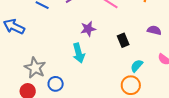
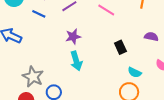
purple star: (88, 29) -> (73, 37), moved
cyan semicircle: (137, 66) -> (135, 72), turned -104

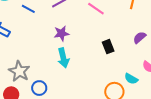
purple semicircle: (151, 37) -> (140, 38), turned -56
cyan semicircle: (135, 72) -> (131, 79), moved

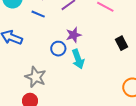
blue circle: (39, 88) -> (58, 49), moved

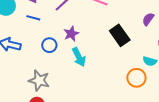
black rectangle: (121, 43) -> (120, 35), size x1.5
blue circle: (58, 49) -> (49, 45), moved

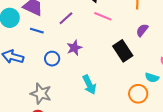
purple semicircle: (148, 19) -> (142, 30), moved
cyan arrow: (79, 57) -> (89, 85), moved

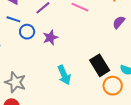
black rectangle: (123, 51) -> (100, 65), moved
blue circle: (52, 59) -> (27, 32), moved

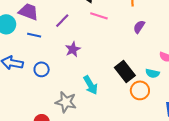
blue circle: (27, 32) -> (42, 69), moved
gray star: (15, 82) -> (66, 102), moved

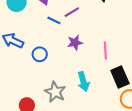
pink line: (99, 16) -> (105, 50), moved, turned 54
blue line: (34, 35) -> (54, 20), moved

